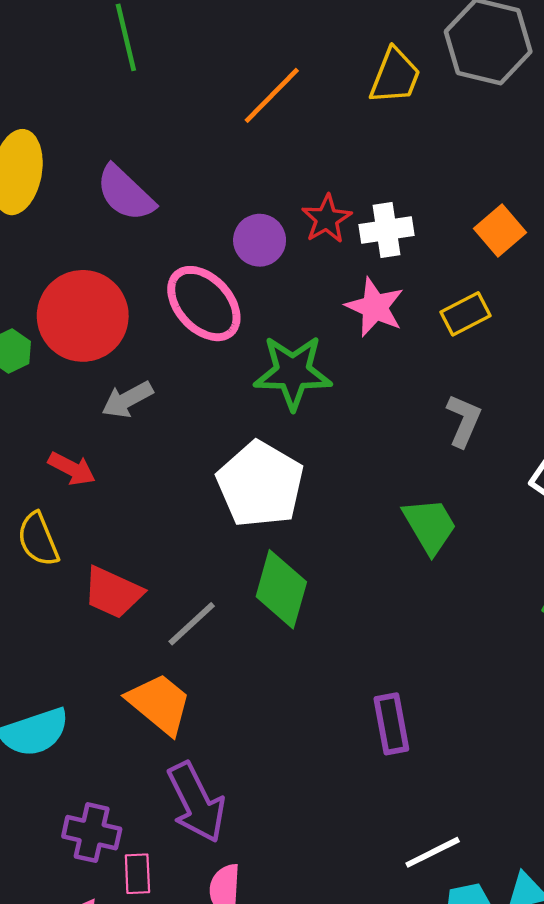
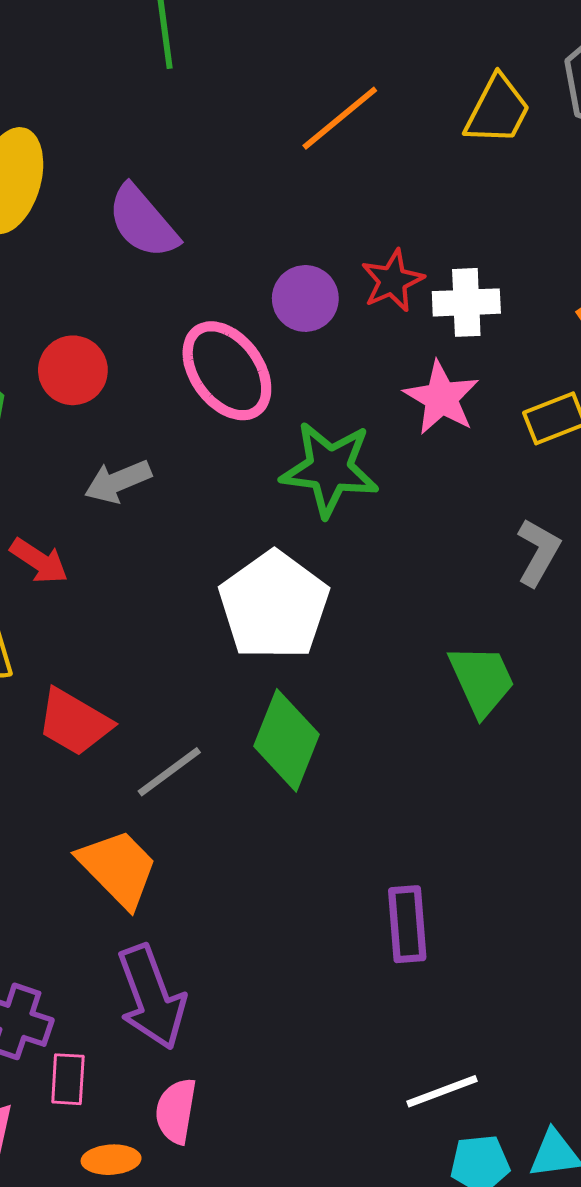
red circle: (83, 316) -> (73, 370), size x0.6

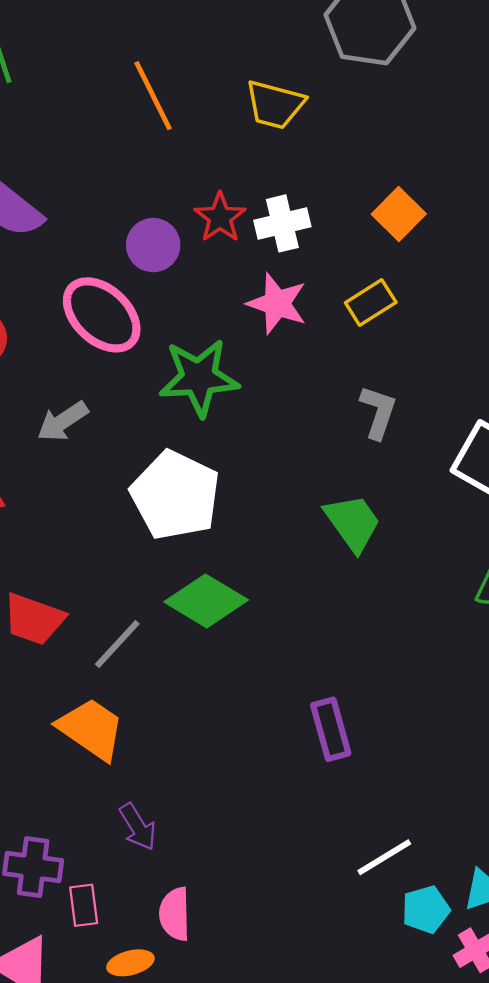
yellow trapezoid: (497, 110) -> (275, 105), moved, turned 88
orange line: (340, 118) -> (153, 96), turned -66
gray arrow: (118, 481) -> (63, 421), moved
green diamond: (287, 740) -> (206, 601), turned -70
purple arrow: (151, 997) -> (138, 827), size x0.6

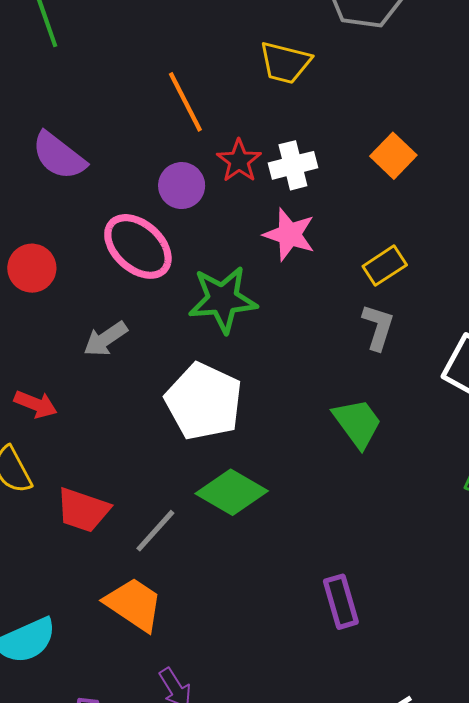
orange line: (153, 96) -> (185, 102), moved
yellow rectangle: (371, 303) -> (385, 266), moved

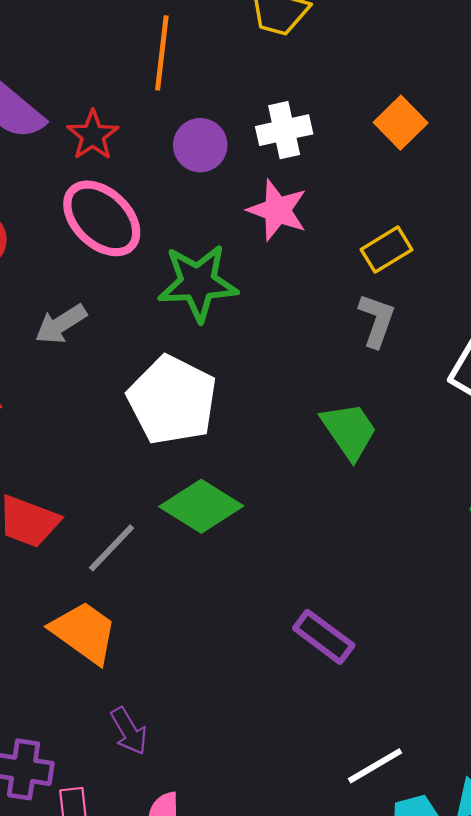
orange line: (185, 102) -> (162, 53), turned 32
red star: (239, 161) -> (93, 135), moved
purple circle: (182, 186) -> (200, 145), moved
purple rectangle: (341, 602) -> (324, 637), turned -39

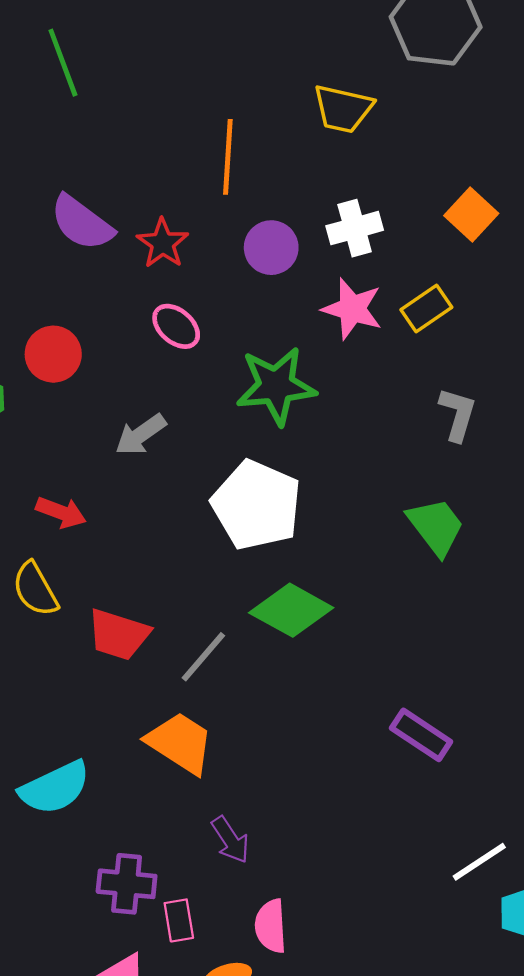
pink ellipse: (102, 218) -> (176, 326), size x0.6
yellow rectangle: (387, 250) -> (426, 309), moved

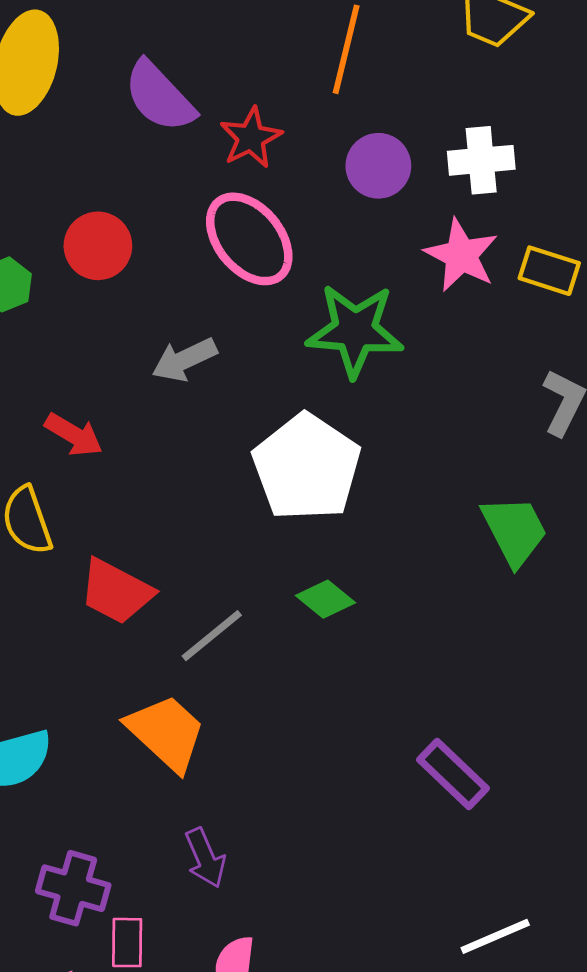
yellow rectangle: (426, 309) -> (549, 271), turned 42
pink ellipse: (176, 326) -> (249, 239), size x1.6
green diamond: (291, 610) -> (326, 599), size x0.6

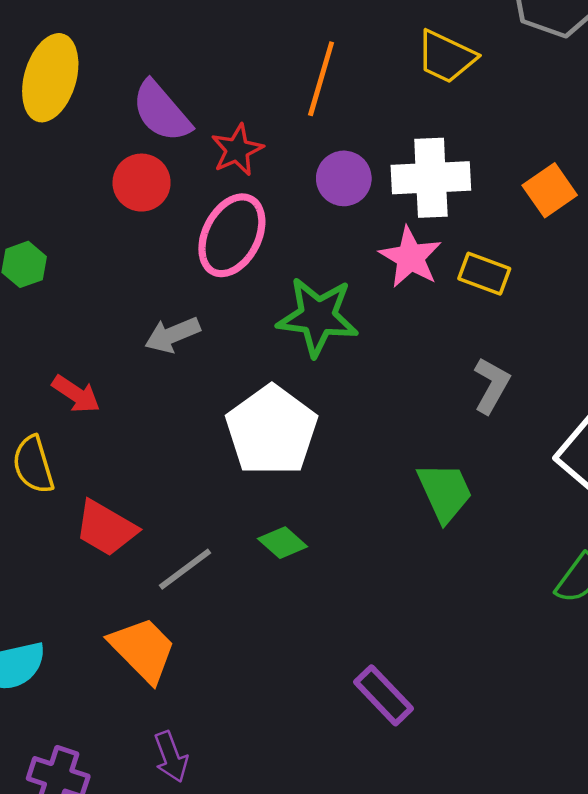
white cross: (481, 160) -> (431, 178), size x1.4
pink ellipse: (249, 239) -> (232, 235), turned 64
red circle: (98, 246) -> (142, 183), moved

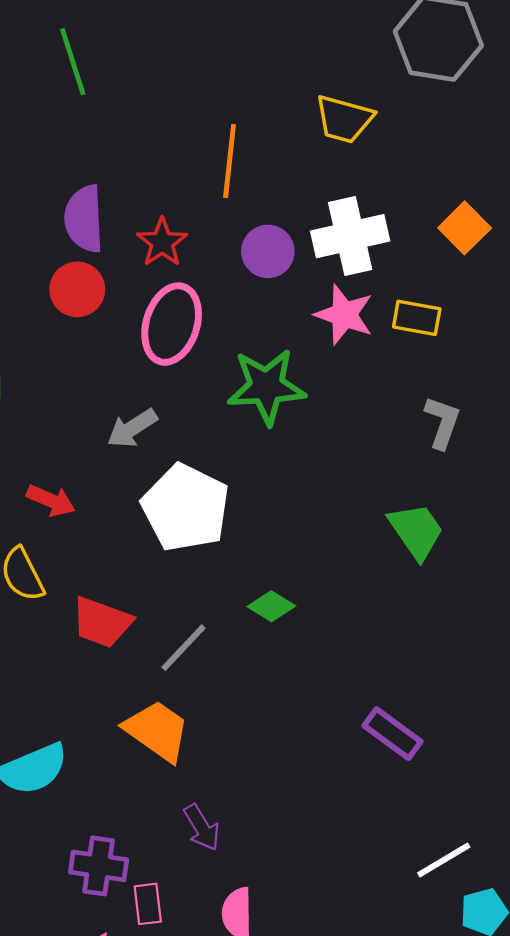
purple semicircle: (161, 111) -> (84, 219), turned 48
white pentagon: (272, 431) -> (186, 508), moved

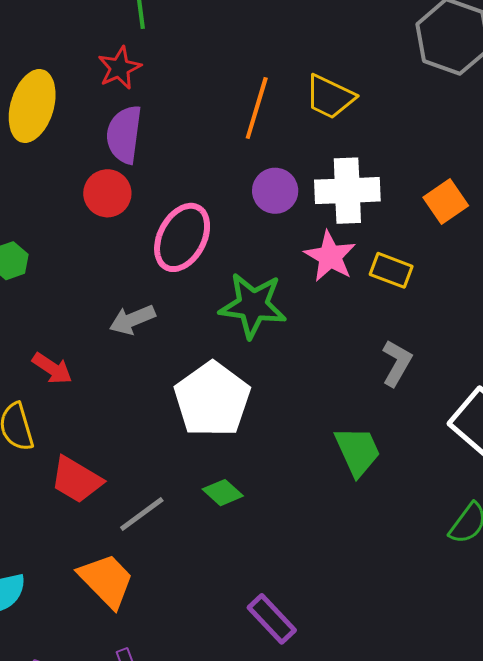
yellow trapezoid: (344, 119) -> (330, 97), moved
red star: (162, 242) -> (119, 68), moved
white pentagon: (186, 508) -> (212, 399), moved
purple rectangle: (393, 734) -> (272, 619), moved

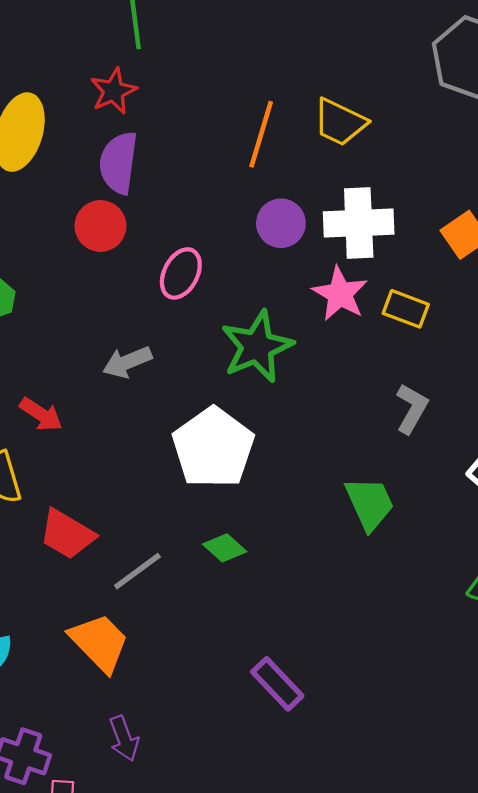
pink ellipse: (182, 237) -> (181, 273), size x0.7
green star: (253, 305) -> (257, 347), turned -30

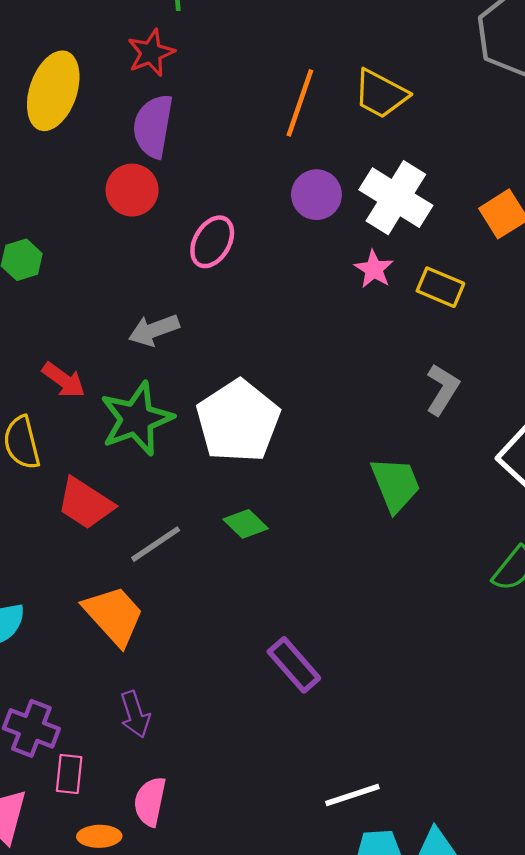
white cross: (359, 223) -> (396, 198), turned 32
pink star: (340, 294) -> (374, 269), size x0.7
green star: (257, 347) -> (136, 419), moved

